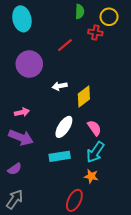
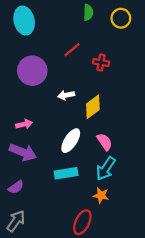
red cross: (95, 33) -> (101, 63), moved

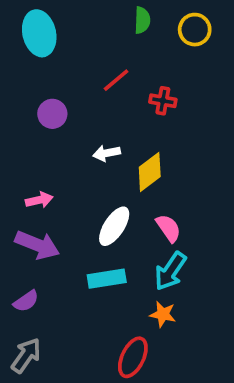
purple circle: (32, 71) -> (52, 114), size x0.6

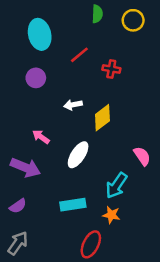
cyan ellipse: (39, 33) -> (40, 34), moved
pink arrow: (39, 200) -> (41, 137), moved, turned -132
pink semicircle: (168, 228) -> (142, 156), moved
cyan rectangle: (107, 279) -> (73, 205), moved

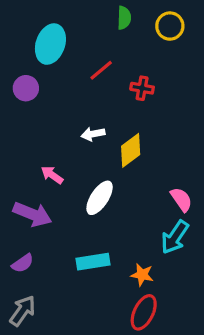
cyan ellipse: (40, 34) -> (50, 44), turned 32
purple circle: (36, 78) -> (26, 88), moved
cyan arrow: (116, 185) -> (175, 237), moved
red ellipse: (91, 244) -> (144, 312), moved

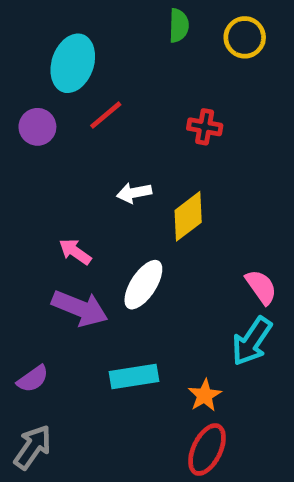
red line: (101, 70) -> (106, 115), moved
purple arrow: (32, 214) -> (80, 308), moved
orange star: (142, 275) -> (205, 395), turned 30

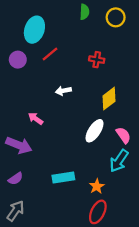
yellow diamond: (188, 216) -> (109, 99), moved
white ellipse: (143, 285) -> (94, 131), moved
purple arrow: (80, 308) -> (19, 145), moved

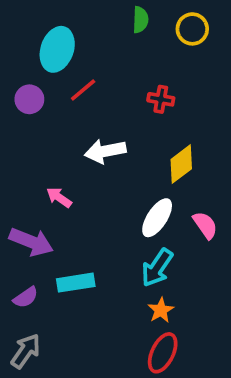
white arrow: (63, 91) -> (105, 151), size x1.5
cyan arrow: (119, 161) -> (157, 268), moved
cyan rectangle: (63, 177) -> (76, 283), moved

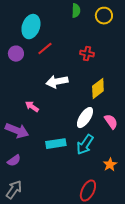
cyan rectangle: (76, 283) -> (56, 144), moved
orange star: (161, 310) -> (110, 165), moved

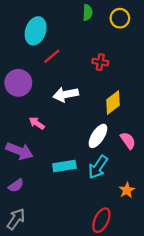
purple circle: (16, 54) -> (18, 83), moved, size x1.5

